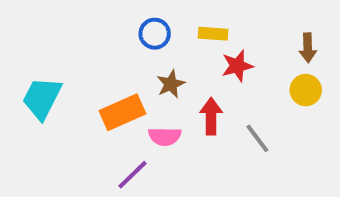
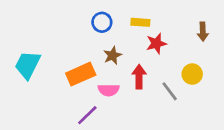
yellow circle: (306, 90) -> (192, 74), moved

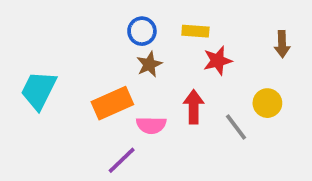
brown star: (113, 55) -> (149, 64), moved

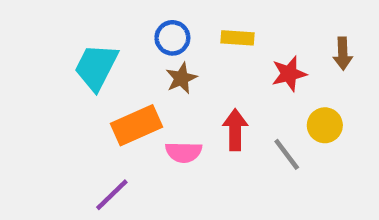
red star: (218, 61) -> (289, 74), moved
cyan trapezoid: (39, 90) -> (96, 67), moved
purple line: (122, 160) -> (112, 195), moved

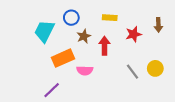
blue circle: (172, 38) -> (71, 18), moved
yellow circle: (325, 125) -> (155, 68), moved
red arrow: (235, 130) -> (104, 46), moved

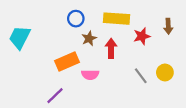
yellow rectangle: (110, 18) -> (117, 19), size x1.6
cyan trapezoid: (44, 31) -> (20, 37), moved

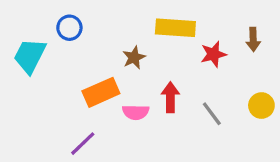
blue circle: (76, 19) -> (69, 28), moved
red arrow: (111, 48) -> (170, 97), moved
yellow circle: (165, 72) -> (261, 106), moved

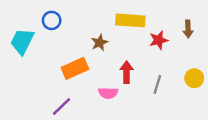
pink semicircle: (136, 112) -> (108, 93), moved
gray line: (212, 114) -> (157, 84), turned 54

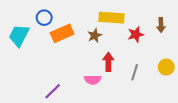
brown star: (100, 43) -> (95, 36), moved
orange rectangle: (75, 68) -> (62, 33), moved

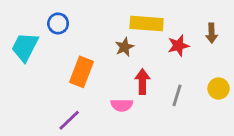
orange rectangle: (62, 33) -> (82, 72), moved, turned -45

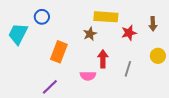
yellow circle: (218, 88) -> (158, 56), moved

